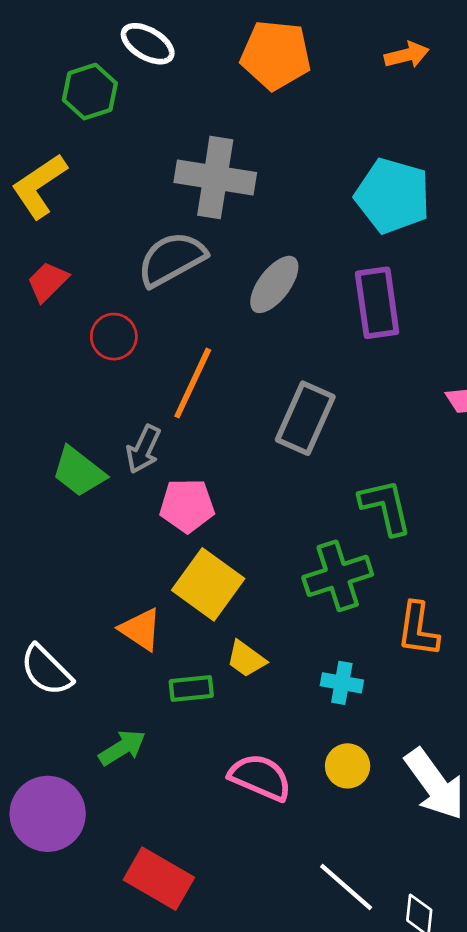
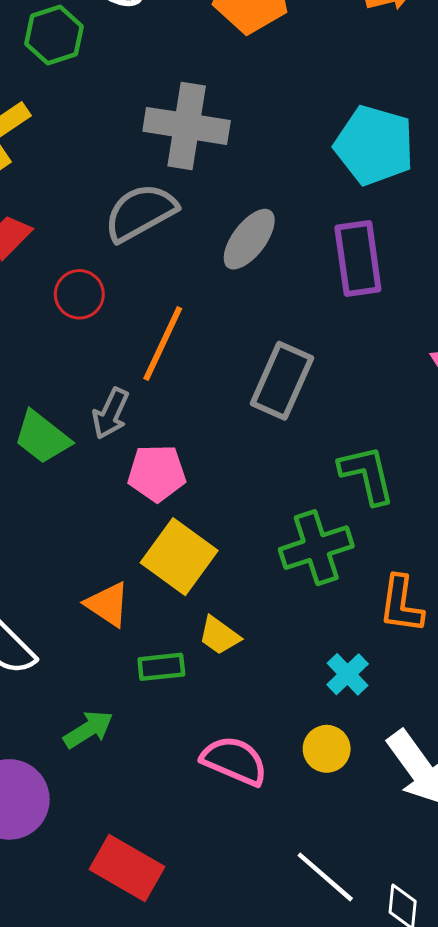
cyan cross: (342, 683) -> (348, 674), moved, turned 36

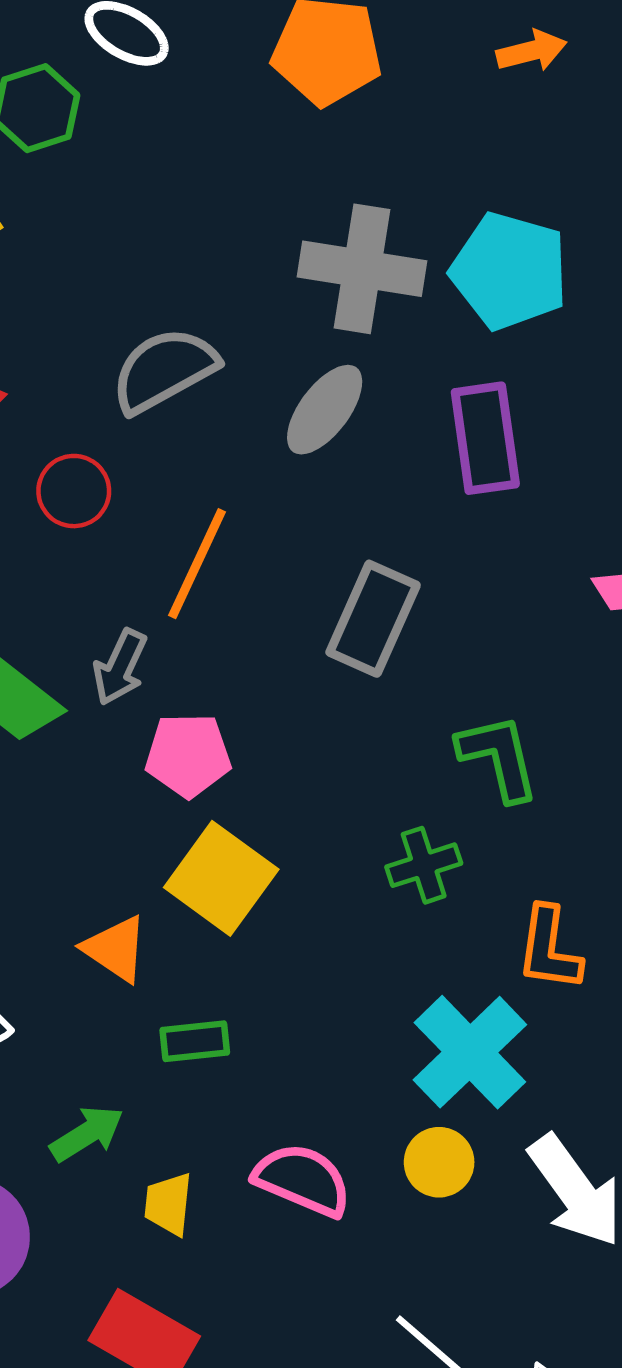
gray cross: (187, 126) -> (362, 269), moved
green cross: (316, 548) -> (424, 865), size x0.7
yellow trapezoid: (219, 636) -> (168, 1204), moved, turned 60
cyan cross: (348, 674) -> (470, 1052), size x1.8

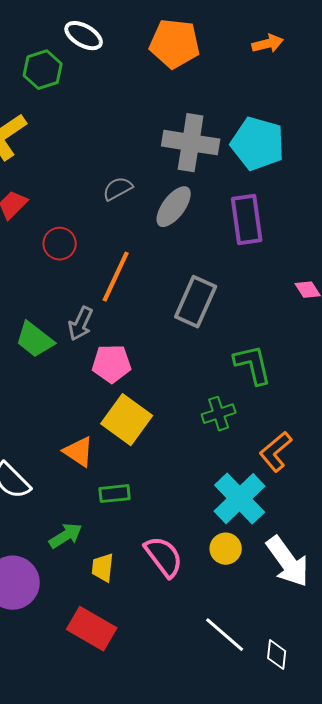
gray semicircle: (164, 370) -> (118, 189), moved, size x0.6
orange L-shape: (549, 949) -> (276, 452), turned 42
pink semicircle: (303, 1180) -> (164, 557), turned 30

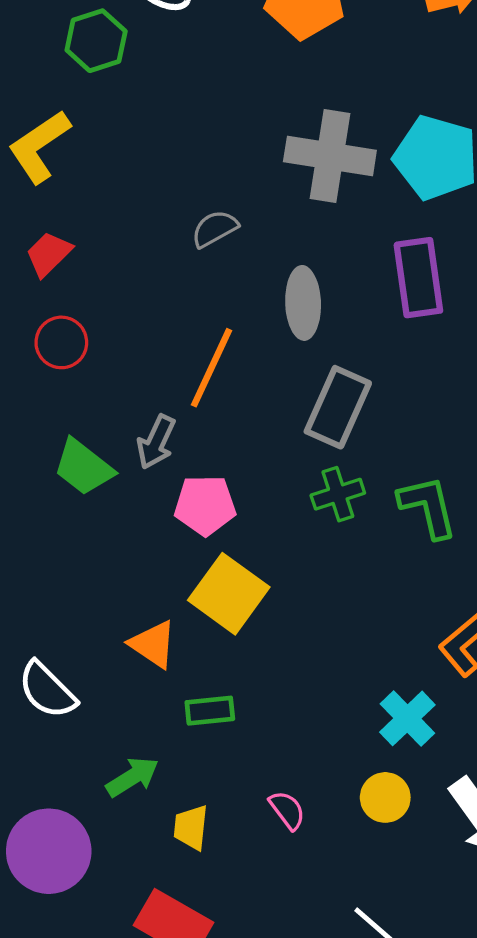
gray ellipse: (174, 207) -> (303, 303), moved, turned -39
red circle: (60, 244) -> (61, 342), moved
green cross: (219, 414) -> (338, 494), moved
cyan cross: (240, 499) -> (407, 718), size x0.7
pink semicircle: (164, 557) -> (287, 810), size x0.6

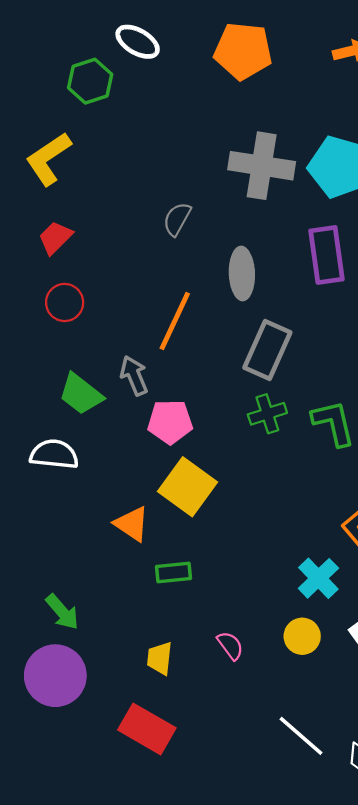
gray semicircle: (215, 229) -> (177, 219), turned -32
gray arrow: (156, 442) -> (134, 375), turned 132
white semicircle: (47, 690) -> (54, 454), moved, turned 141
green arrow: (132, 777) -> (62, 612), moved, turned 81

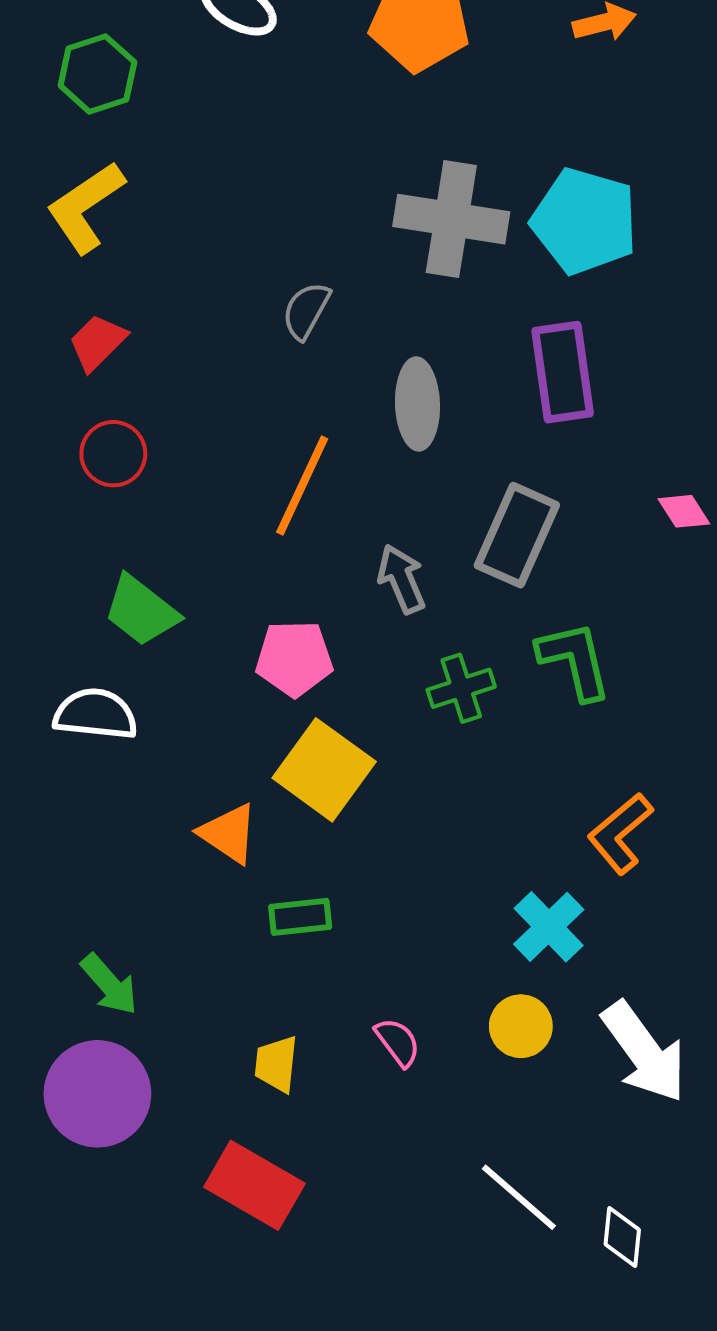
green hexagon: (90, 81) -> (97, 74), moved
gray rectangle: (267, 350) -> (517, 535), moved
gray arrow: (134, 375) -> (402, 579), moved
green cross: (267, 414) -> (461, 688), moved

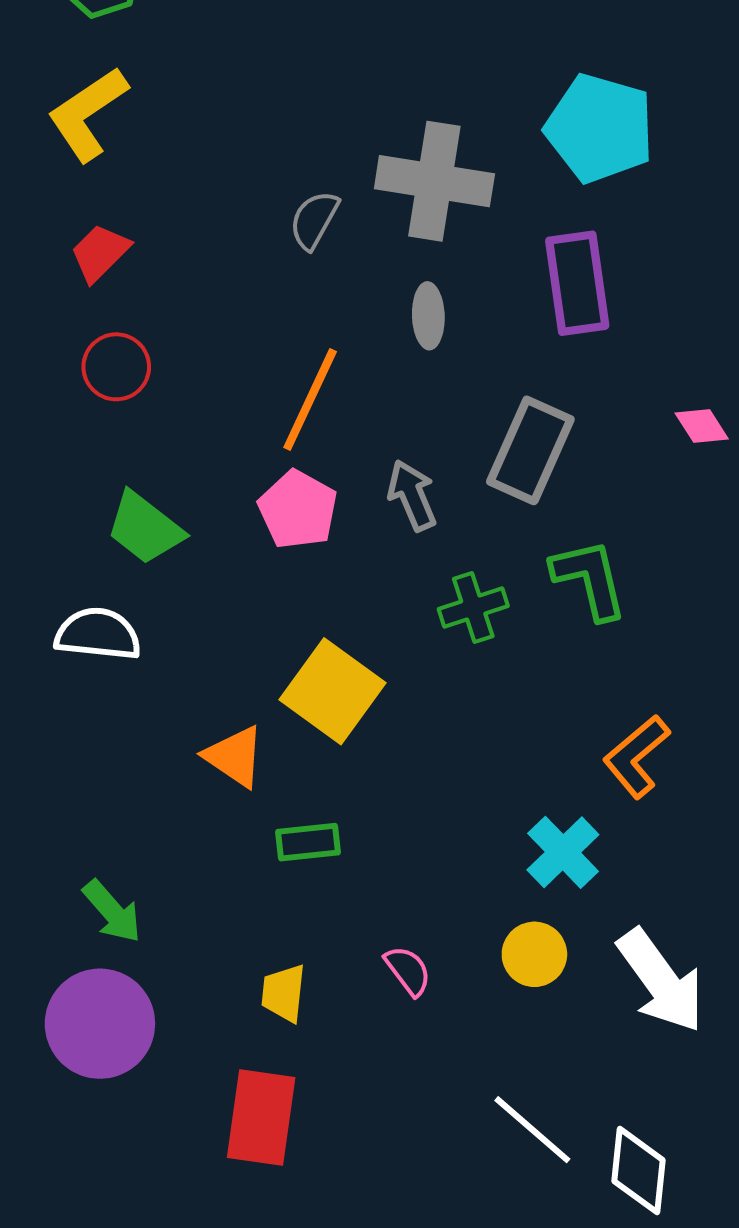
gray cross: (451, 219) -> (434, 181), moved
gray ellipse: (417, 404) -> (428, 316), size x0.7
pink pentagon: (294, 658) -> (298, 510), moved, turned 30
red rectangle: (254, 1185) -> (261, 1117), turned 68
white diamond: (622, 1237) -> (638, 1171), size x1.4

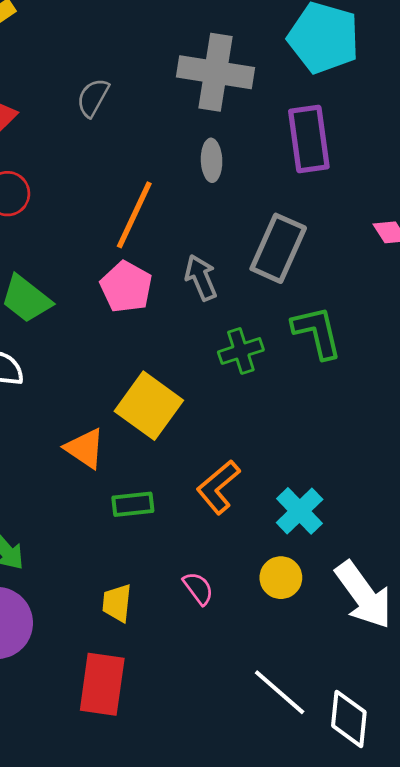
gray semicircle: (314, 220) -> (93, 98), moved
orange L-shape: (636, 756) -> (218, 487), moved

